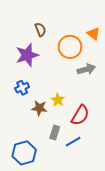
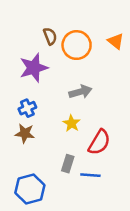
orange circle: (70, 47) -> (77, 45), moved
gray arrow: (86, 69) -> (80, 92), moved
brown star: (39, 108) -> (25, 133), moved
blue line: (73, 142) -> (90, 175), turned 35

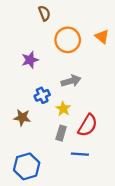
brown semicircle: (50, 36) -> (44, 13), moved
purple star: (34, 68) -> (30, 60), size x0.7
blue cross: (27, 108) -> (42, 95), moved
gray rectangle: (68, 164) -> (61, 133), moved

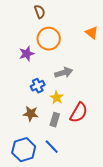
orange circle: (68, 40) -> (49, 39), moved
brown star: (22, 118) -> (31, 114), moved
blue line: (80, 154) -> (52, 147), moved, turned 42

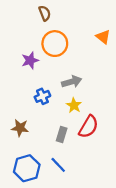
yellow star: (57, 98) -> (74, 105), moved
brown star: (31, 114) -> (20, 128), moved

